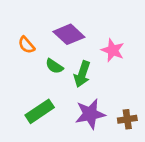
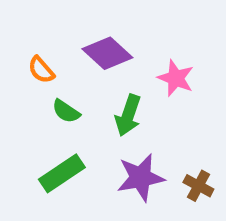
green semicircle: (54, 66) -> (66, 111), moved
brown cross: (127, 119) -> (198, 186), turned 36

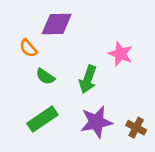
purple diamond: (107, 53) -> (57, 24), moved, turned -44

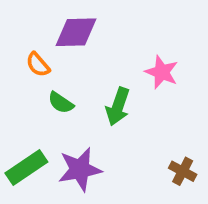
green rectangle: (42, 119) -> (26, 167), moved
purple star: (96, 122) -> (80, 169), moved

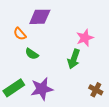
pink star: (162, 72) -> (85, 38), turned 30
green arrow: (118, 106) -> (74, 59), moved

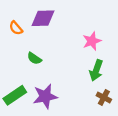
orange semicircle: (20, 34) -> (16, 28), moved
green arrow: (74, 59) -> (96, 70), moved

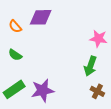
pink star: (92, 41) -> (98, 39), moved, turned 30
green semicircle: (34, 58) -> (15, 55), moved

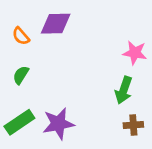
green semicircle: (15, 55) -> (21, 75), turned 88
brown cross: (97, 91) -> (133, 125), turned -32

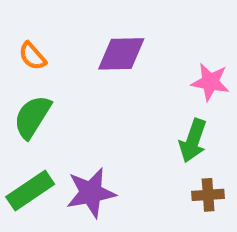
purple diamond: (56, 24) -> (121, 54), moved
green semicircle: (21, 75) -> (32, 117), size x1.5

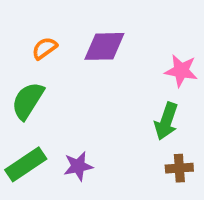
orange semicircle: (32, 56) -> (45, 48), moved, turned 95
purple star: (91, 193) -> (78, 166), size x0.7

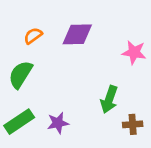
green arrow: (166, 121) -> (109, 99), moved

